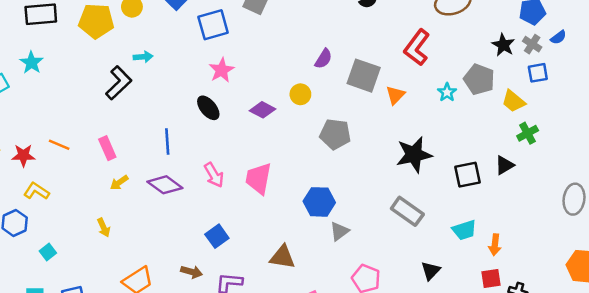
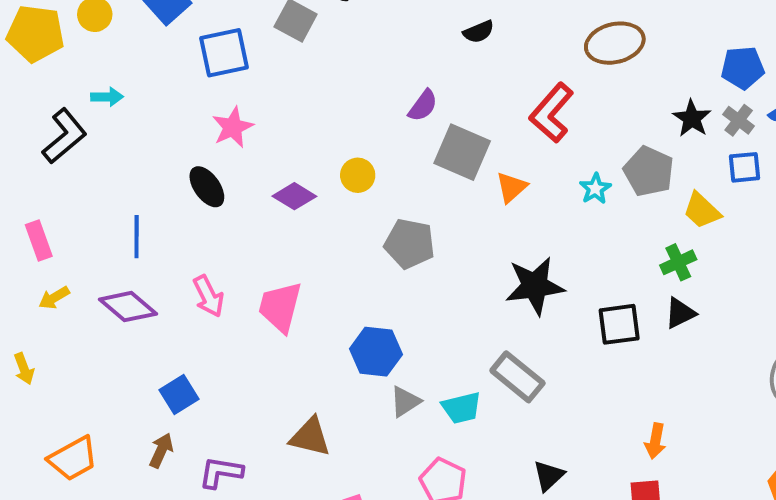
purple semicircle: (323, 59) -> (423, 106), moved
green cross: (528, 133) -> (678, 262), moved
cyan trapezoid: (464, 230) -> (462, 408), moved
blue square: (217, 236) -> (179, 395), moved
brown arrow: (192, 272) -> (161, 450), turned -85

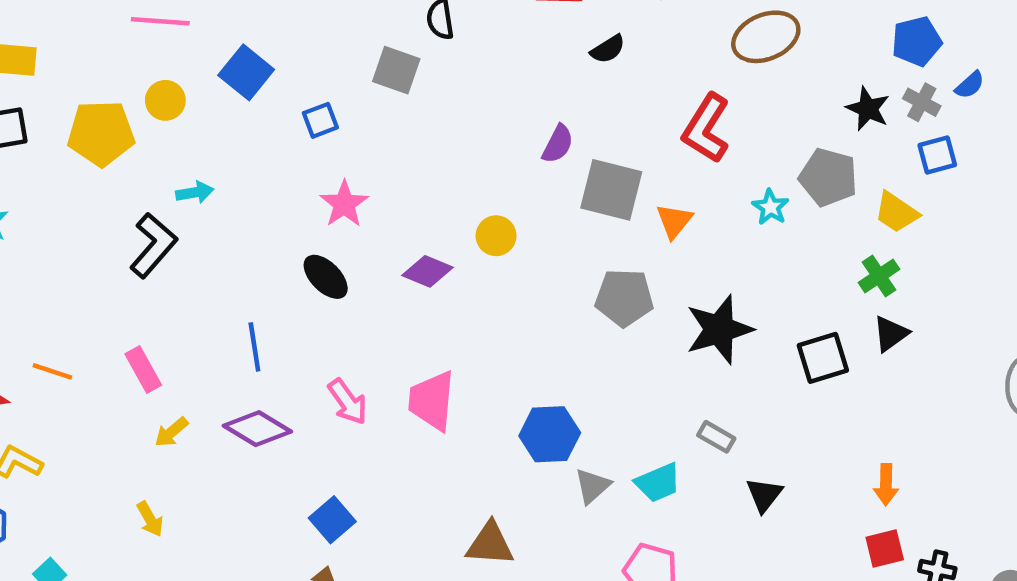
blue square: (224, 53) -> (320, 120), size x0.6
gray pentagon: (410, 244) -> (624, 298), moved
gray rectangle: (517, 377) -> (716, 437), size x0.6
black triangle: (549, 476) -> (764, 495), moved

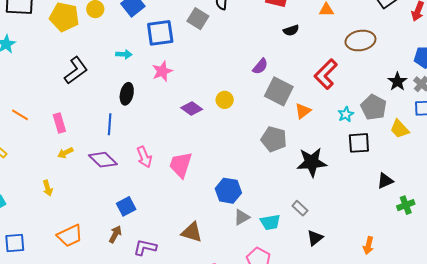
blue square: (320, 120) -> (160, 33), size x1.8
cyan arrow: (195, 192) -> (124, 54), moved
green cross: (879, 276) -> (406, 205), moved
black ellipse: (326, 277) -> (127, 94), moved, turned 45
black square: (823, 358) -> (359, 143), moved

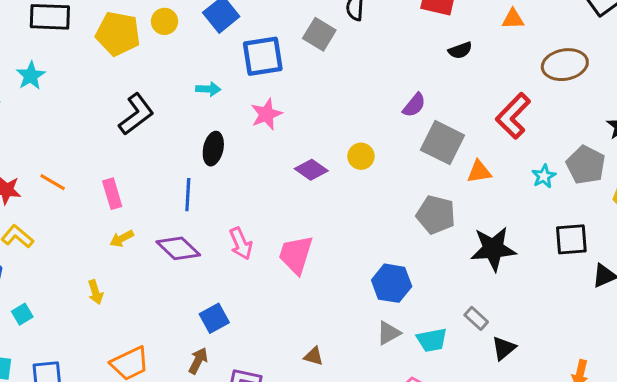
orange triangle: (303, 111) -> (479, 172), turned 30
black square: (359, 143) -> (571, 239), moved
blue hexagon: (228, 191) -> (392, 283), moved
brown triangle: (192, 232) -> (314, 356), size x0.6
black triangle: (315, 238) -> (504, 348), moved

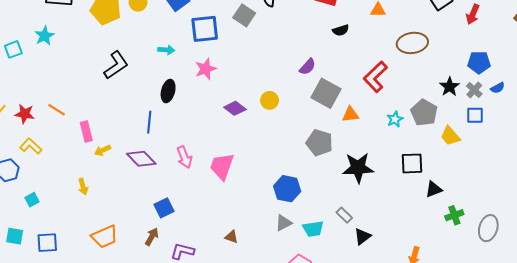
pink rectangle: (112, 194) -> (86, 131), moved

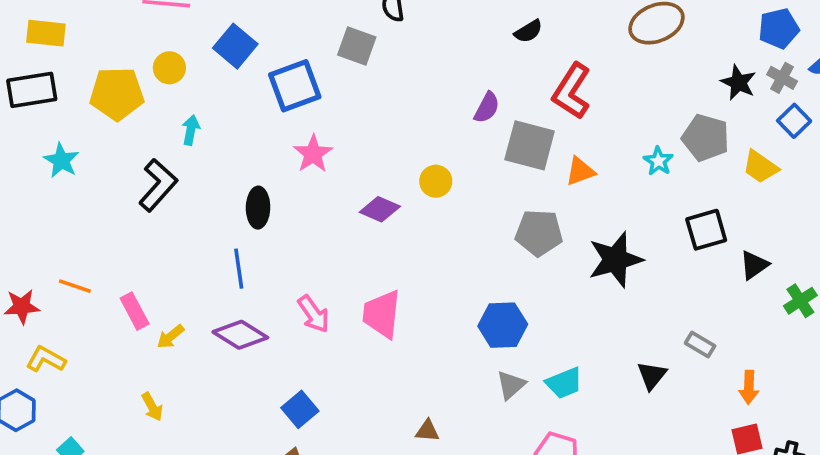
cyan star: (44, 36) -> (61, 160), moved
cyan arrow: (166, 50) -> (191, 130), moved, turned -70
red L-shape: (375, 77) -> (572, 91), moved
blue square: (475, 115) -> (794, 121), turned -30
gray rectangle: (344, 215) -> (700, 345), moved

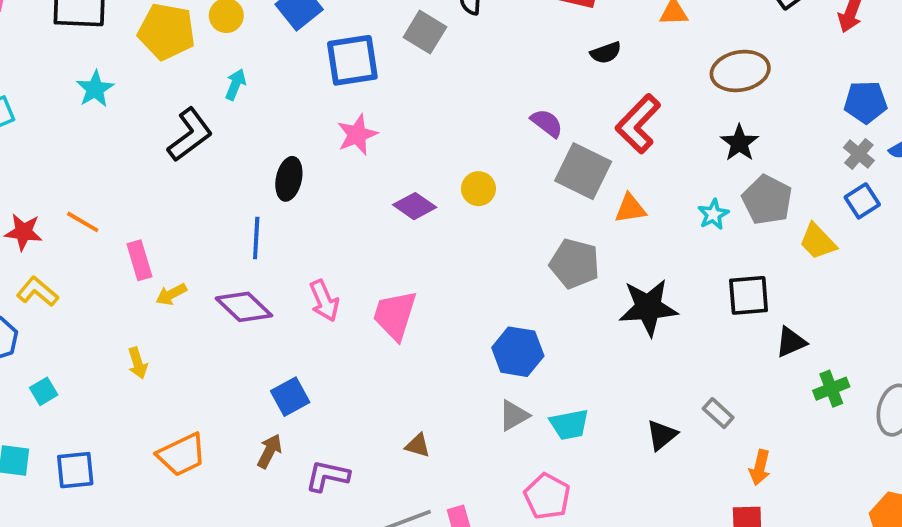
black star: (738, 83) -> (739, 143), moved
purple semicircle: (487, 108) -> (547, 123), turned -92

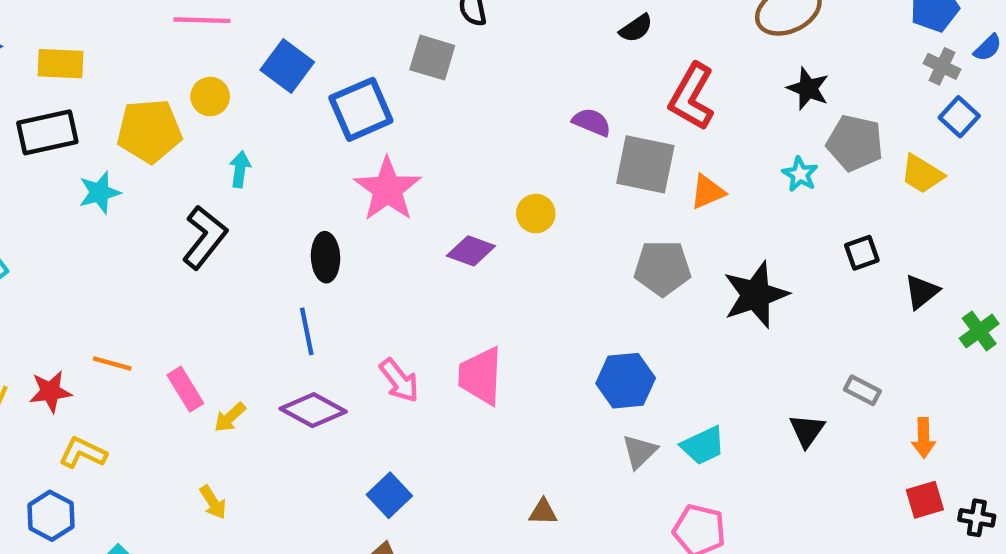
cyan star: (95, 89) -> (100, 193), moved, turned 30
pink star: (357, 135) -> (388, 189), size x1.4
black square: (749, 295) -> (862, 253), size x0.7

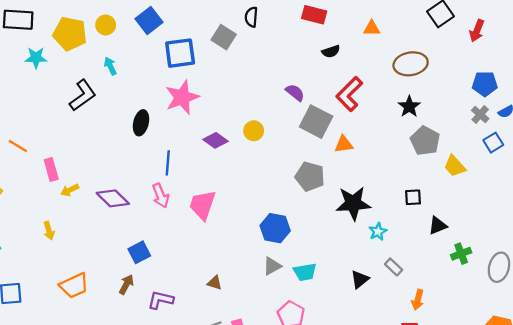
blue square: (959, 117) -> (493, 143), moved
cyan arrow: (240, 169) -> (110, 66), turned -48
cyan star: (800, 174) -> (378, 232), moved
blue line: (307, 331) -> (168, 163), moved

